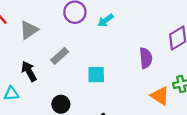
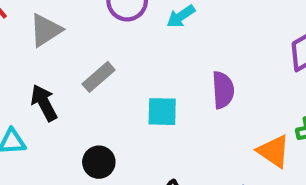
purple semicircle: (146, 58) -> (223, 90), moved

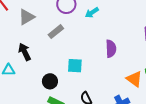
gray rectangle: (99, 77) -> (56, 32), moved
cyan square: (162, 112) -> (75, 66), moved

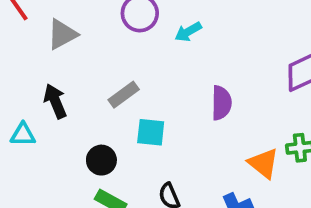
gray rectangle: (56, 32) -> (124, 95), moved

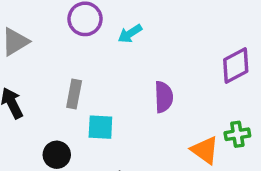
gray rectangle: (124, 95) -> (74, 94), turned -40

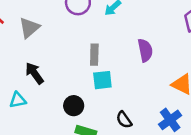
gray rectangle: (74, 94) -> (94, 55), moved

